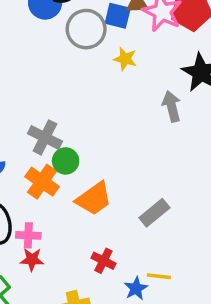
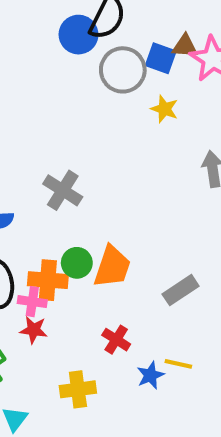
green circle: (66, 161) -> (77, 263), moved
orange cross: (42, 182) -> (48, 280), moved, turned -36
orange trapezoid: (94, 199) -> (112, 267), turned -42

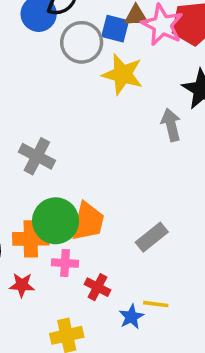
yellow star: (164, 109) -> (123, 74), size x1.6
green circle: (77, 263) -> (56, 221), size x1.6
pink cross: (32, 302) -> (65, 263), moved

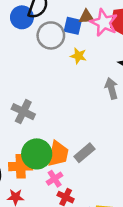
yellow star: (123, 74) -> (78, 56), size x0.6
gray rectangle: (152, 237) -> (84, 153), moved
pink cross: (65, 263) -> (55, 179), moved, turned -35

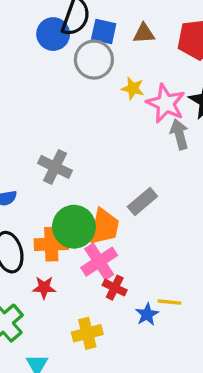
pink star: (104, 23) -> (166, 103), moved
blue square: (73, 26) -> (104, 31), moved
gray rectangle: (84, 153) -> (142, 202), moved
pink cross: (55, 179) -> (99, 262), size x1.5

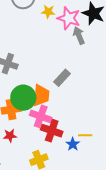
pink cross: (99, 262) -> (41, 116), turned -30
red cross: (115, 288) -> (52, 131), size x1.5

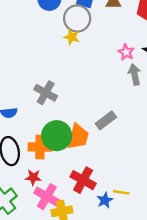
yellow star: (48, 12) -> (72, 37), moved
pink star: (69, 18) -> (126, 52), size x0.6
pink cross: (41, 116) -> (47, 197), moved

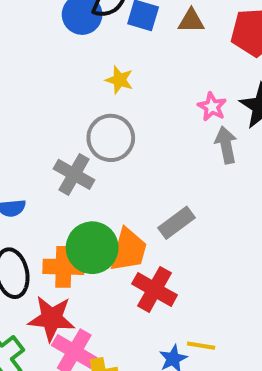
gray circle: (77, 18) -> (111, 138), moved
red star: (33, 177) -> (52, 318), size x1.6
red cross: (83, 180) -> (155, 289), moved

